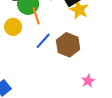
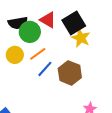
orange line: (36, 16) -> (38, 54), moved, turned 72

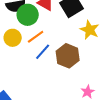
yellow star: (81, 38) -> (90, 30), moved

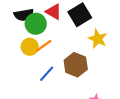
yellow circle: (13, 38) -> (30, 47), moved
blue line: (43, 52) -> (47, 74), moved

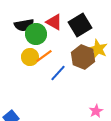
brown hexagon: (76, 65) -> (83, 57), moved
blue line: (47, 74) -> (58, 73), moved

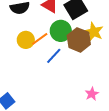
green circle: (36, 34) -> (61, 31), moved

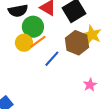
green circle: (61, 31) -> (33, 27), moved
pink star: (92, 94) -> (90, 85), moved

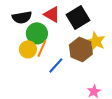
orange line: (38, 42) -> (42, 48), turned -30

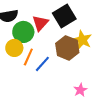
red triangle: (52, 14) -> (40, 23), moved, turned 42
orange line: (42, 48) -> (28, 57), moved

